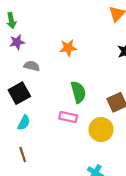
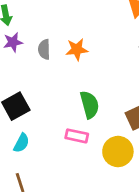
gray semicircle: (32, 66) -> (44, 49), moved, turned -105

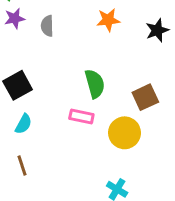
orange star: (77, 49) -> (108, 20), moved

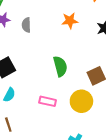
pink rectangle: (81, 116) -> (48, 101), moved

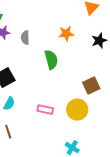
green semicircle: (60, 66) -> (51, 60), moved

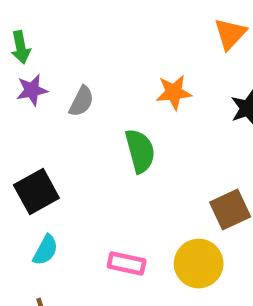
gray semicircle: (25, 38) -> (81, 101), turned -152

